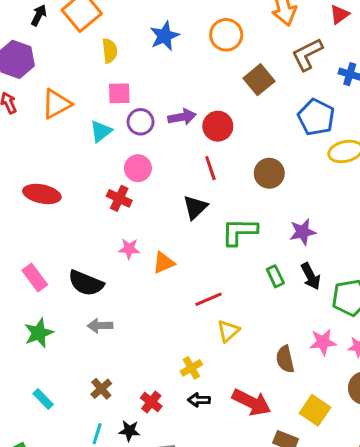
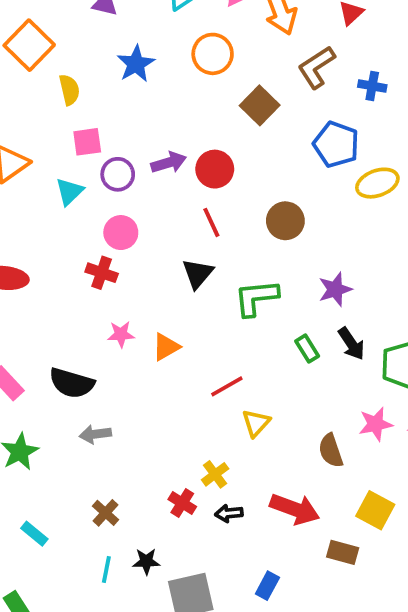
red cross: (151, 402) -> (182, 503), moved

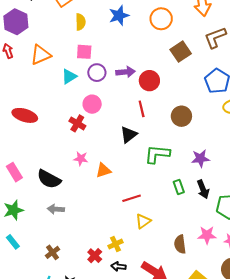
cyan rectangle: (34, 534) -> (13, 242), moved

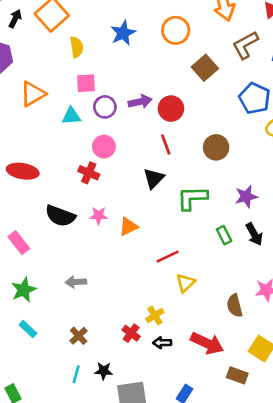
cyan triangle: (69, 76) -> (71, 116), turned 35
black semicircle: (49, 179) -> (60, 216), moved

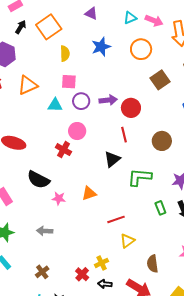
pink star: (99, 216) -> (59, 198), moved
brown semicircle: (235, 306) -> (153, 264), moved

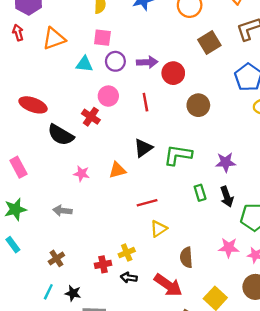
red line: (124, 135) -> (145, 102), moved
brown circle: (162, 141) -> (198, 105), moved
black triangle: (112, 159) -> (143, 148), moved
black semicircle: (38, 180) -> (61, 135), moved
red cross: (82, 274) -> (103, 264), turned 32

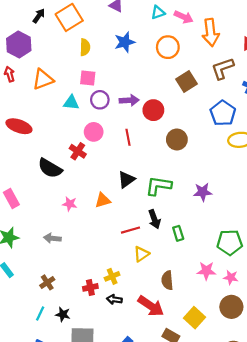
red ellipse: (33, 105) -> (19, 126), moved
green rectangle: (200, 193) -> (178, 233), moved
black arrow: (227, 197) -> (154, 219), moved

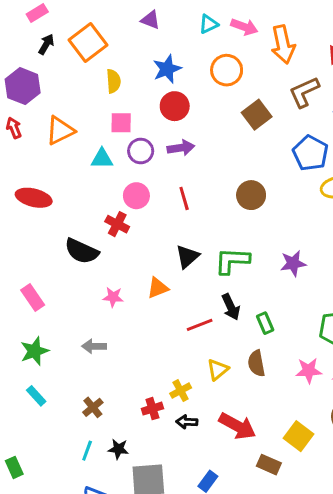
red circle: (153, 110) -> (175, 106), moved
yellow triangle: (141, 254) -> (218, 370), moved
brown semicircle: (167, 280) -> (256, 363), moved

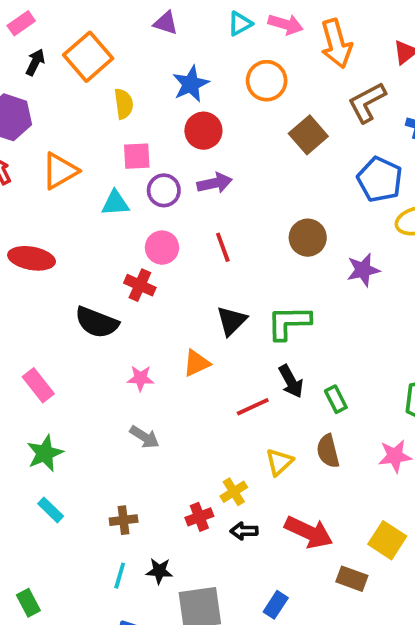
purple star: (293, 263) -> (363, 270), moved
gray arrow: (94, 346) -> (144, 437), moved, turned -145
brown cross: (93, 407) -> (124, 520), turned 36

